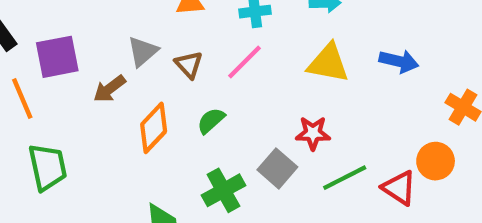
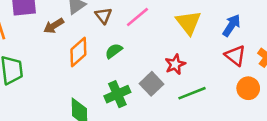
blue arrow: (399, 61) -> (232, 25), turned -75
yellow triangle: (328, 63) -> (188, 23), turned 36
red star: (313, 133) -> (175, 64), turned -30
red triangle: (399, 188) -> (235, 55), moved

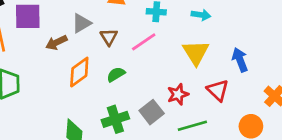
blue arrow: (232, 25) -> (240, 60), turned -60
red triangle: (235, 55) -> (218, 90), moved

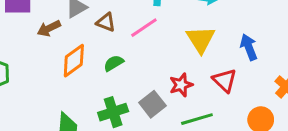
brown triangle: (109, 37) -> (106, 22), turned -36

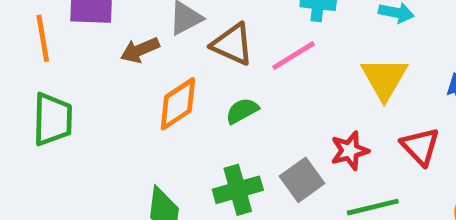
brown triangle: (106, 22) -> (232, 44), size x1.4

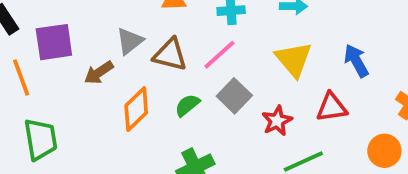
red triangle: (420, 146) -> (332, 107), turned -44
gray square: (302, 180) -> (234, 96), moved

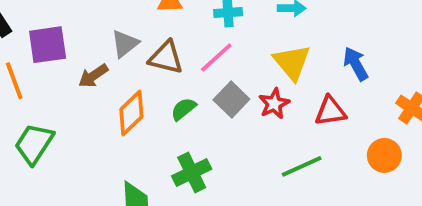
red star: (277, 121) -> (274, 104), moved
green trapezoid: (41, 139) -> (34, 144), turned -138

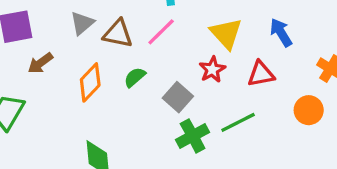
brown arrow: (93, 76) -> (40, 63), moved
gray square: (231, 99) -> (178, 97), moved
green cross: (192, 172) -> (193, 136), moved

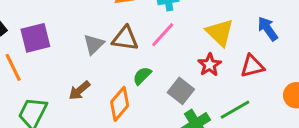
gray triangle: (82, 23) -> (94, 44), moved
brown arrow: (40, 63) -> (80, 90), moved
orange diamond: (90, 82) -> (120, 104), moved

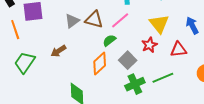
green semicircle: (142, 76) -> (109, 40), moved
orange diamond: (120, 104) -> (100, 64), moved

